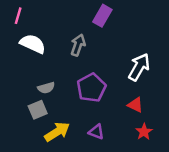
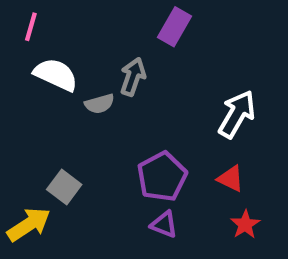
gray semicircle: (46, 88) -> (100, 104), moved
purple pentagon: (91, 88) -> (162, 177), moved
gray square: (38, 110) -> (64, 187), turned -30
yellow arrow: (57, 132) -> (29, 224), moved

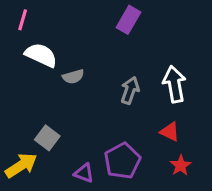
gray arrow: (133, 77) -> (130, 90), moved
white arrow: (237, 114) -> (174, 84), turned -40
purple pentagon: (162, 177) -> (122, 161), moved
purple triangle: (164, 224) -> (84, 173), moved

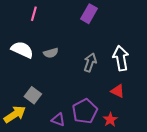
pink line: (23, 20) -> (34, 14), moved
white semicircle: (41, 55) -> (22, 50), moved
red star: (181, 165) -> (110, 120), moved

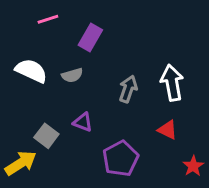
pink line: (34, 14) -> (48, 19), turned 56
purple rectangle: (89, 14) -> (90, 37), moved
purple triangle: (58, 120) -> (83, 122), moved
red star: (110, 120) -> (193, 166), moved

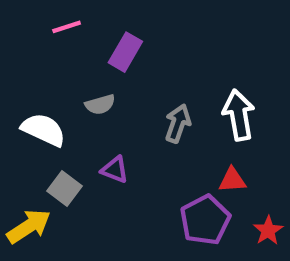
white semicircle: (31, 71) -> (43, 130), moved
red triangle: (168, 130) -> (232, 180), turned -30
purple pentagon: (121, 159) -> (205, 220), moved

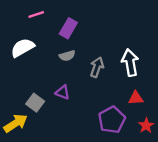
gray semicircle: (100, 105) -> (67, 56), moved
white semicircle: (43, 130) -> (22, 48), moved, turned -55
red triangle: (232, 180) -> (136, 98), moved

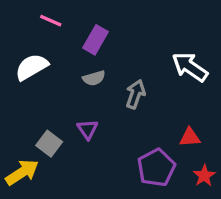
pink line: (36, 14) -> (51, 21), turned 42
white arrow: (130, 63) -> (190, 67), moved, turned -45
purple triangle: (63, 92) -> (88, 129), turned 35

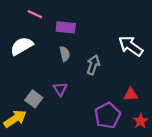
purple rectangle: (96, 40) -> (66, 27), turned 66
gray semicircle: (94, 78) -> (65, 54), turned -88

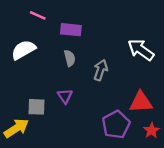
red triangle: (131, 95) -> (141, 102), size x1.5
gray square: (34, 99) -> (36, 107), turned -35

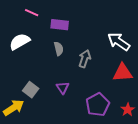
purple triangle: (65, 96) -> (63, 88), moved
red triangle: (141, 102) -> (123, 73), moved
gray square: (36, 107) -> (31, 90), turned 35

